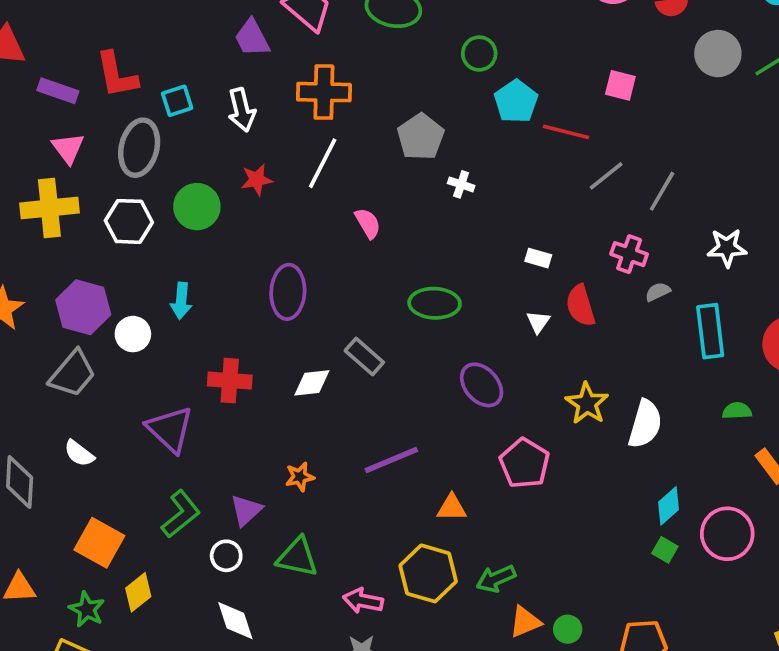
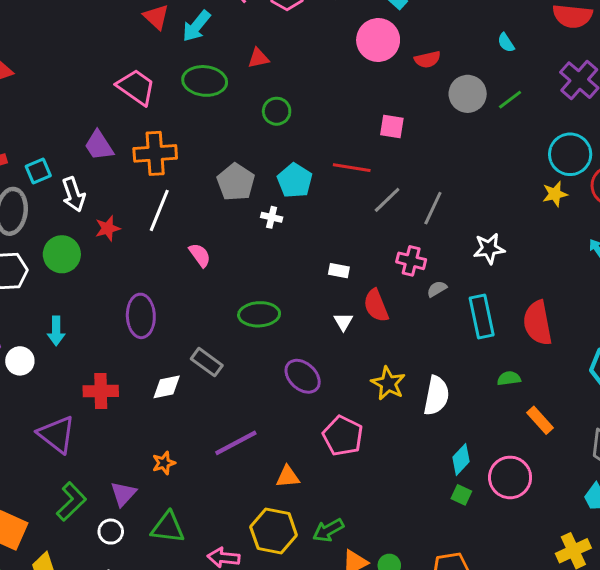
purple trapezoid: (252, 38) -> (99, 146), moved
cyan pentagon: (516, 101) -> (295, 181), moved
white arrow: (242, 110) -> (74, 194), moved

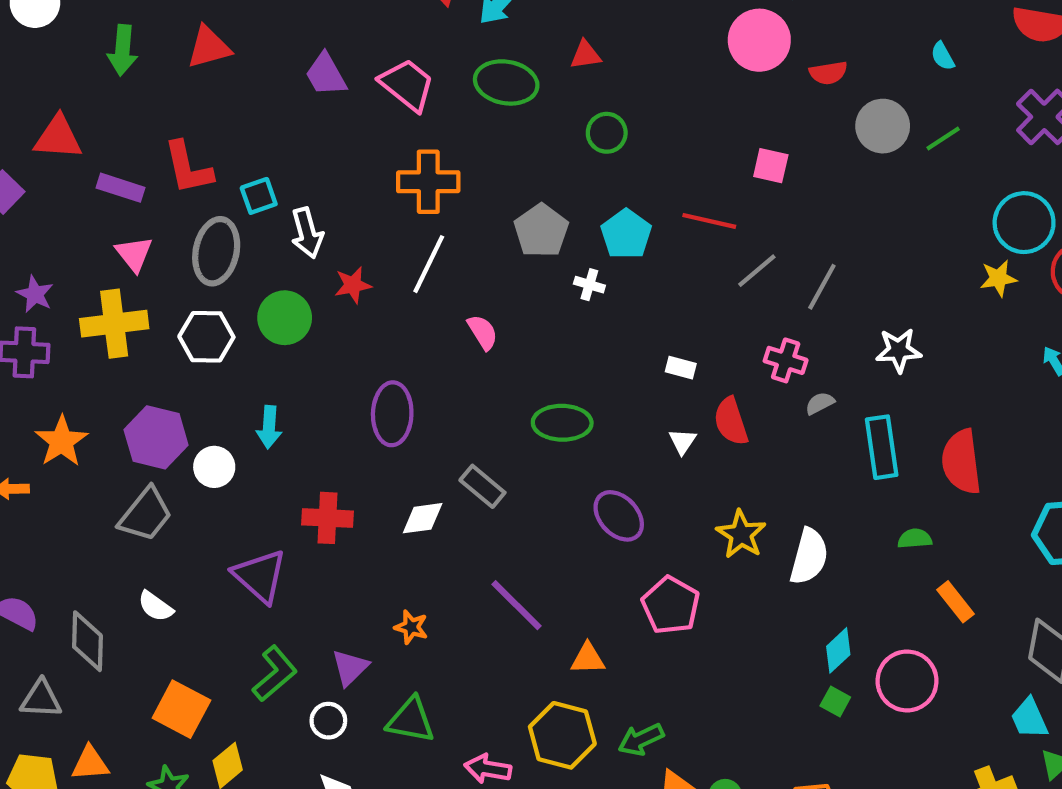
purple trapezoid: (99, 146) -> (326, 75), moved
purple line: (236, 443) -> (516, 605), turned 69
orange star: (164, 463) -> (411, 627), turned 30

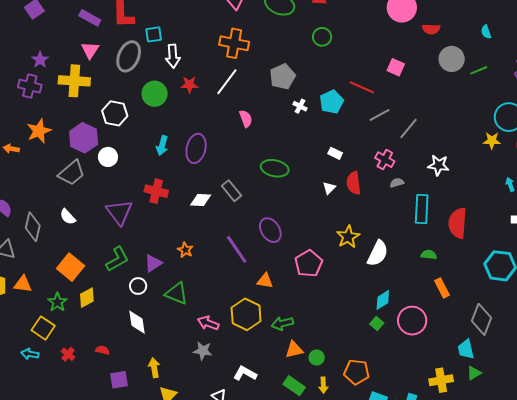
cyan pentagon: (626, 234) -> (332, 102), moved
white hexagon: (206, 337) -> (115, 113), moved
cyan arrow: (269, 427) -> (162, 146), moved
purple ellipse: (619, 516) -> (270, 230), moved

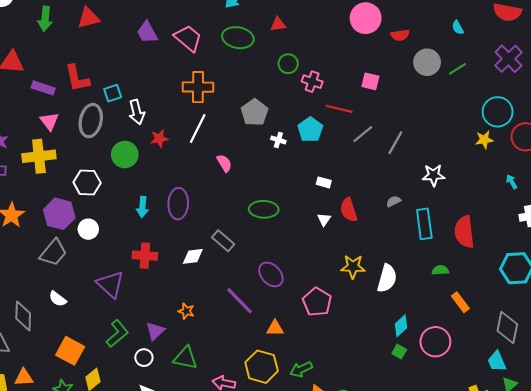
pink cross: (385, 160) -> (312, 82), moved
yellow star: (348, 237) -> (353, 267), turned -30

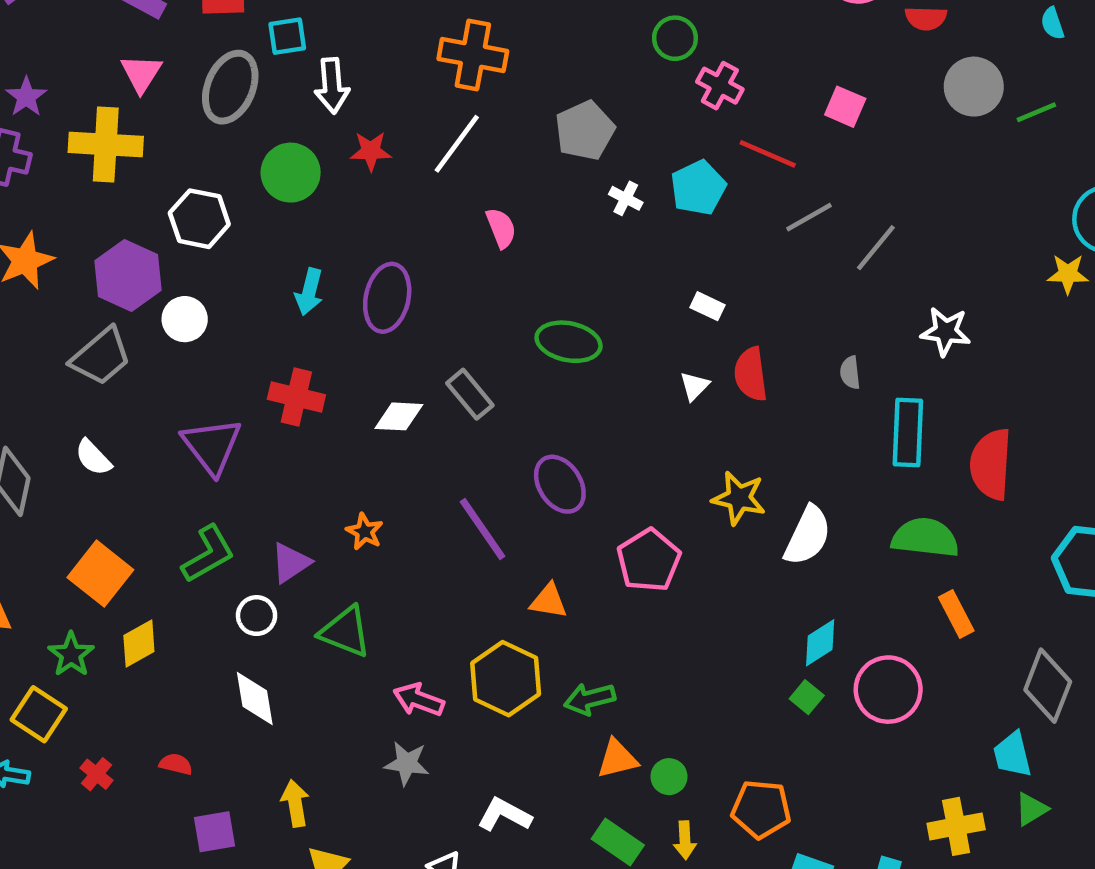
gray semicircle: (394, 201) -> (850, 373), turned -80
green semicircle: (440, 270) -> (925, 538), size x1.8

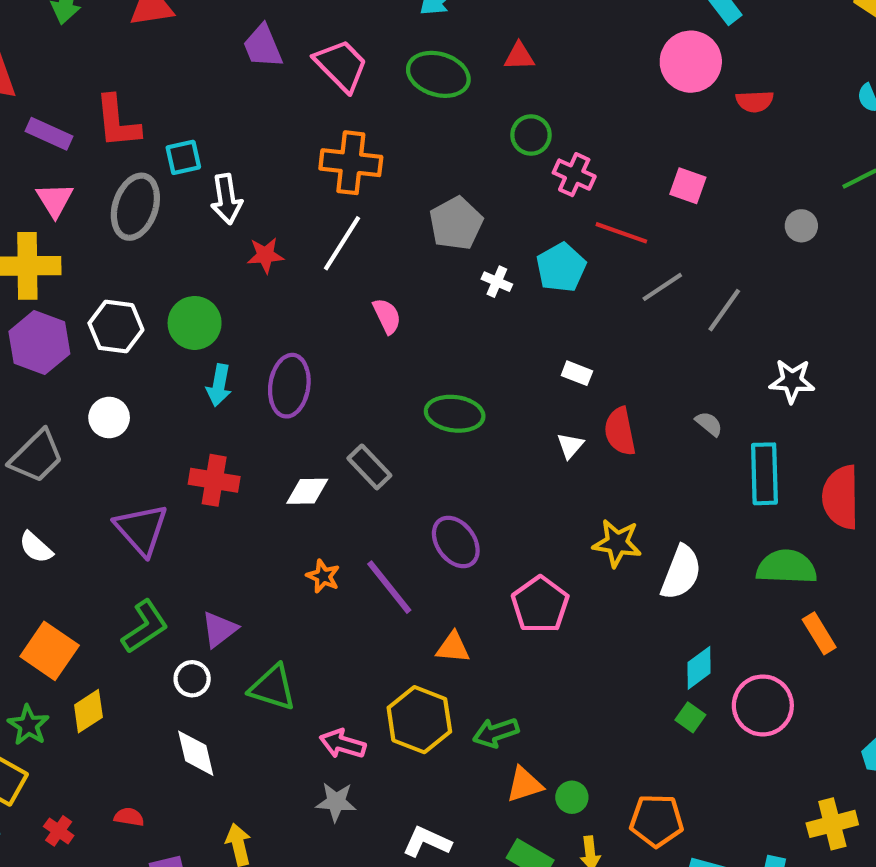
gray circle: (974, 87) -> (801, 226), moved, size x0.6
green circle: (291, 173) -> (195, 323), moved
purple hexagon: (128, 276) -> (39, 343), moved
gray semicircle: (850, 373) -> (709, 424), turned 140
orange star: (365, 532) -> (323, 576), moved

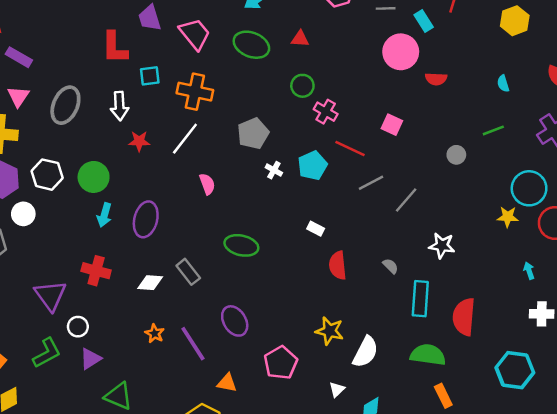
red L-shape: (117, 122) -> (115, 48), moved
cyan square: (183, 157) -> (150, 76), moved
white circle: (109, 418) -> (23, 214), moved
white triangle: (570, 446) -> (337, 390), moved
white circle: (192, 679) -> (78, 327), moved

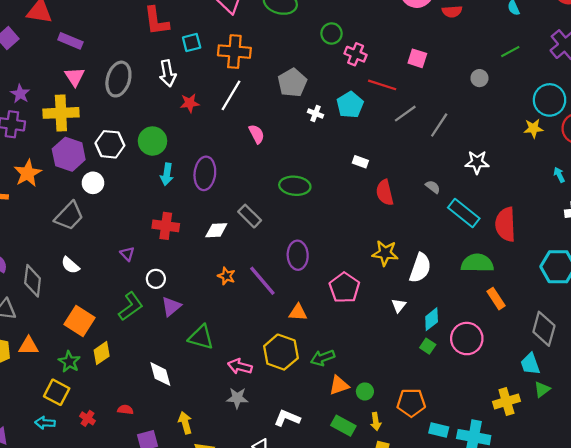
purple triangle: (50, 295) -> (127, 254), size x0.5
cyan rectangle: (420, 299) -> (464, 213), turned -48
purple ellipse: (235, 321) -> (298, 255), turned 36

